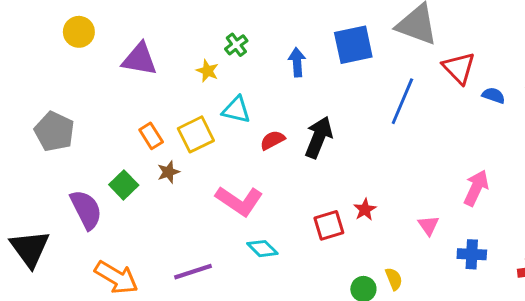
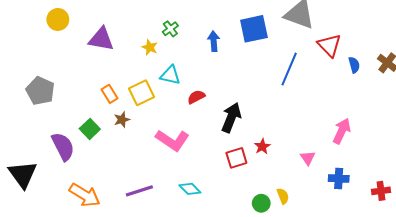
blue semicircle: (493, 95) -> (354, 65), turned 56
black arrow: (319, 137) -> (231, 118), moved
cyan diamond: (262, 249) -> (190, 189), moved

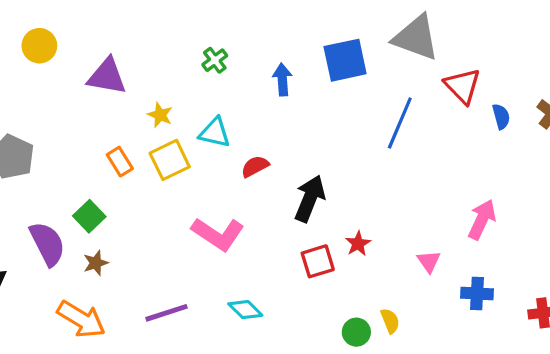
yellow star: (150, 47) -> (160, 115), moved
brown star: (122, 120) -> (96, 263), moved

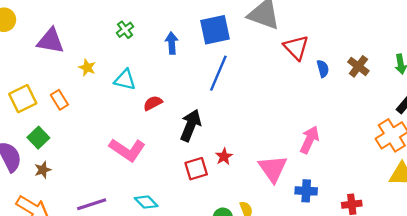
blue line: (400, 123) -> (218, 73), moved
yellow square: (170, 160) -> (23, 99), moved
pink triangle: (429, 261) -> (273, 169), size x1.8

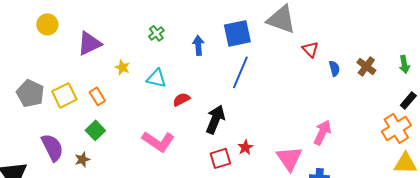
purple triangle: (51, 41) -> (89, 43), turned -36
red triangle: (296, 48) -> (310, 49), size x0.7
green square: (38, 138) -> (95, 130), moved

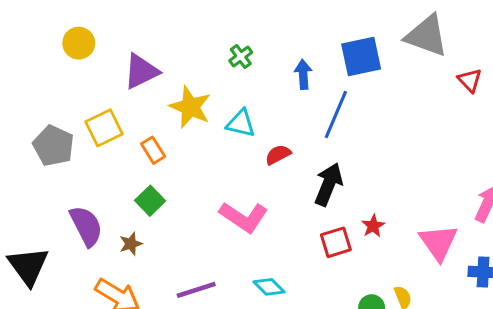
yellow star: (122, 67) -> (190, 107), size x1.8
blue line: (240, 72) -> (336, 114), moved
yellow square: (64, 95) -> (104, 128), moved

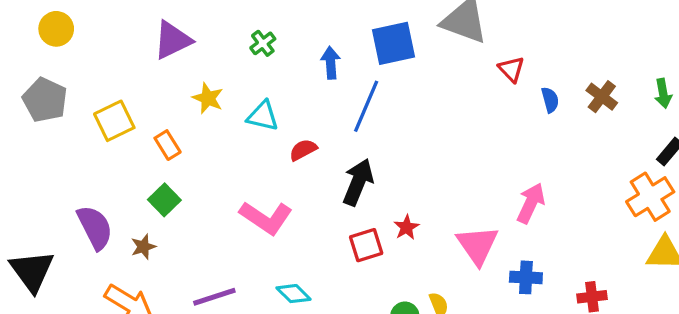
yellow circle: (79, 43) -> (56, 29), moved
purple triangle: (141, 71) -> (172, 40), moved
yellow star: (190, 107) -> (208, 98), size x0.7
gray pentagon: (53, 146) -> (45, 100), moved

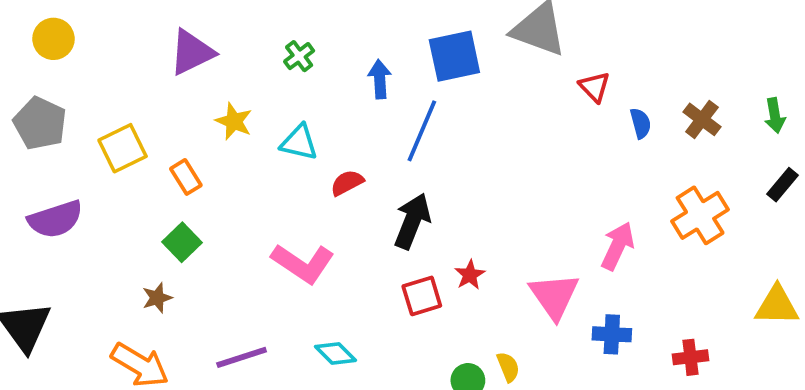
orange cross: (650, 197) -> (700, 215), moved
purple semicircle: (95, 227) -> (55, 219), moved, turned 99

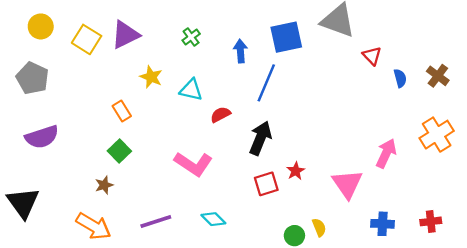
yellow square: (123, 148) -> (87, 39), moved, turned -32
blue cross: (612, 334) -> (383, 224), moved

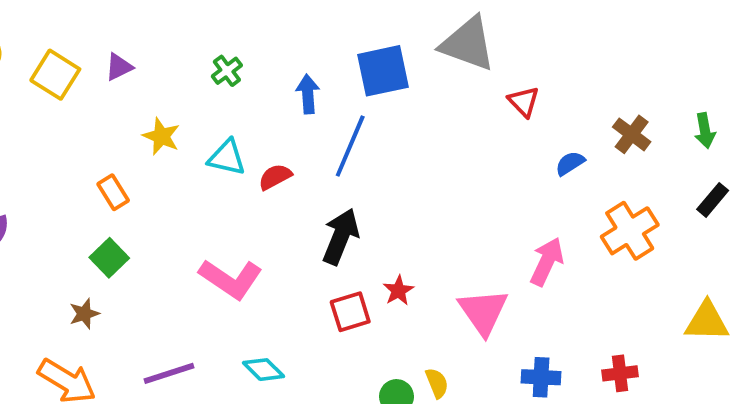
purple triangle: (125, 35) -> (119, 67), size x0.6
blue semicircle: (400, 78) -> (570, 163), moved, turned -108
red semicircle: (220, 115) -> (275, 177), moved

